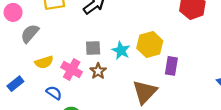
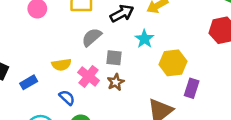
gray semicircle: (30, 34) -> (92, 37), moved
cyan star: (121, 51) -> (144, 39), moved

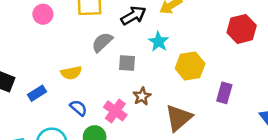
pink cross: (89, 76) -> (115, 111), moved
brown star: (116, 82) -> (142, 96), moved
purple rectangle: (192, 88) -> (224, 93), moved

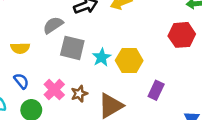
cyan star: (158, 42) -> (102, 57), moved
gray square: (127, 63) -> (72, 48), size x1.5
brown star: (142, 96) -> (79, 94), moved

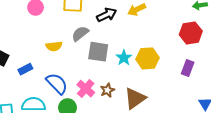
yellow semicircle: (20, 48) -> (54, 46), moved
blue semicircle: (21, 81) -> (57, 84), size x1.6
purple rectangle: (156, 90) -> (188, 68), moved

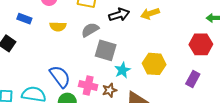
yellow semicircle: (54, 46) -> (58, 27), moved
cyan star: (124, 58) -> (122, 70), moved
blue rectangle: (25, 69) -> (24, 19), moved, turned 40
pink cross: (86, 89) -> (88, 86), turned -36

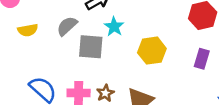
cyan star: (122, 70) -> (114, 27), moved

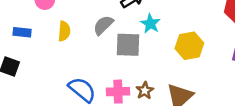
yellow semicircle: (28, 30) -> (64, 31), turned -72

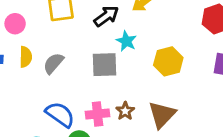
gray semicircle: (103, 25) -> (53, 63), moved
yellow semicircle: (64, 31) -> (26, 57), moved

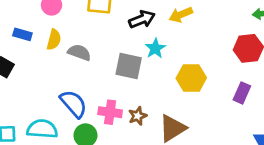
gray semicircle: (53, 63) -> (79, 52), turned 55

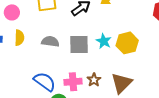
cyan star: (155, 48) -> (104, 41), moved
gray semicircle: (79, 52) -> (50, 41), moved

